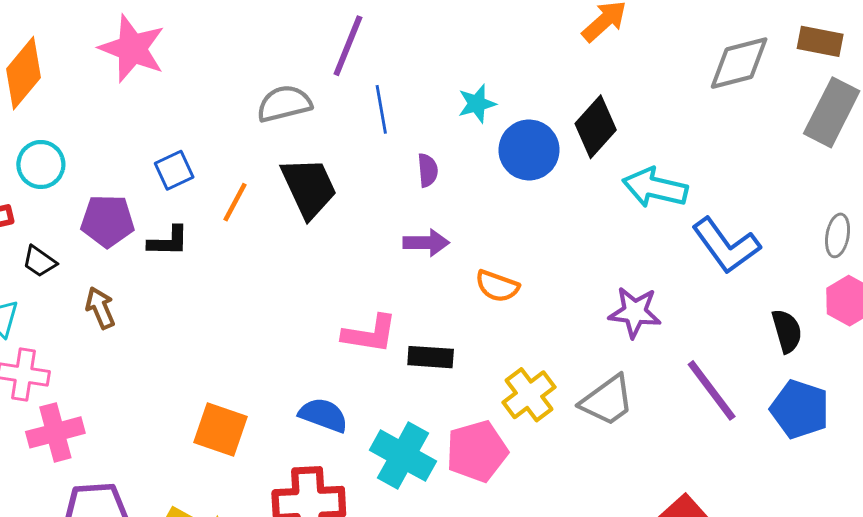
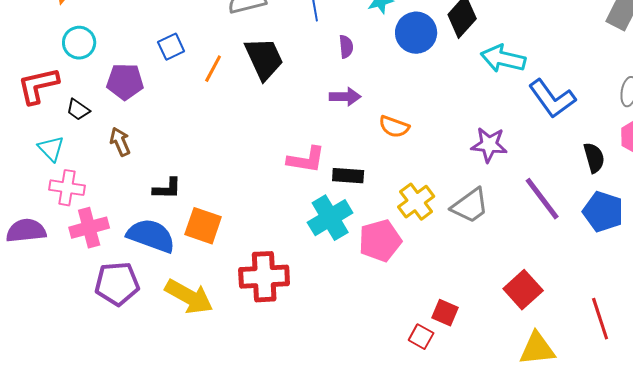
black L-shape: (168, 241) -> (167, 189), moved
blue semicircle: (323, 415) -> (151, 236), moved, size x1.4
cyan cross: (403, 456) -> (330, 218), moved, turned 30

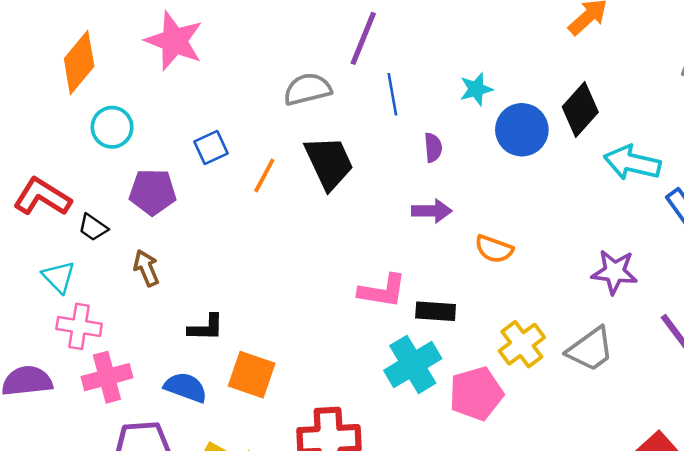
cyan circle: (79, 43) -> (112, 127), moved
red L-shape: (38, 86) -> (42, 197), turned 45
blue semicircle: (151, 236) -> (186, 387), size x0.7

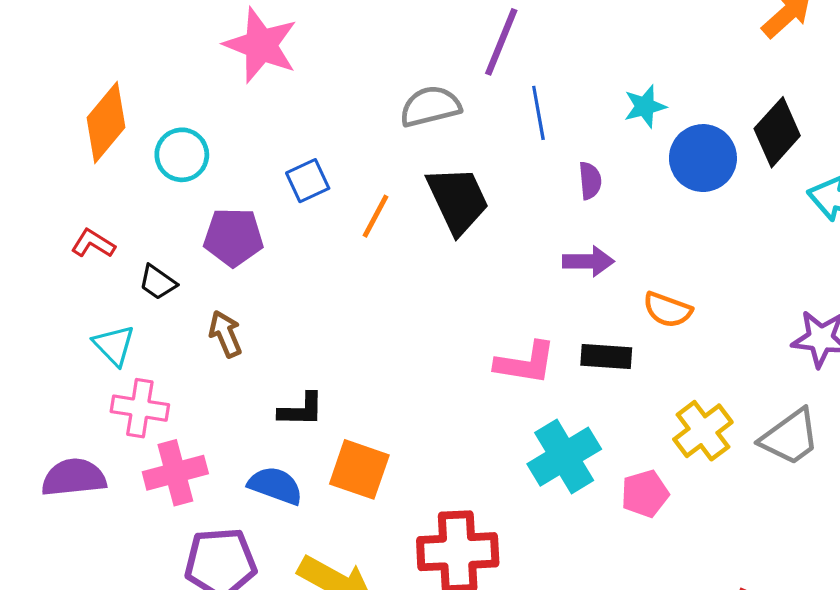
orange diamond: (79, 63) -> (106, 123), moved
red L-shape: (42, 197) -> (93, 244), size x0.6
black rectangle: (436, 311) -> (606, 357), moved
pink pentagon: (476, 394) -> (645, 494), size x0.7

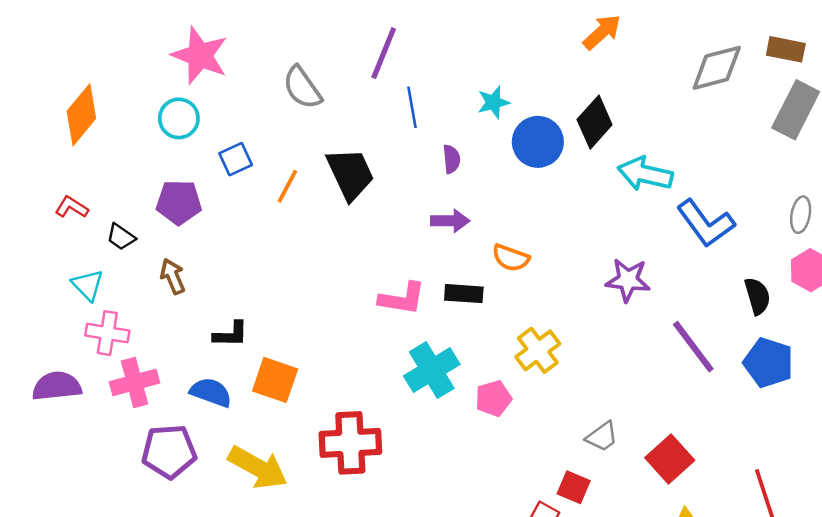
gray semicircle: (430, 106) -> (302, 88), moved, turned -111
cyan circle: (182, 155) -> (179, 118), moved
gray trapezoid: (790, 437) -> (602, 437), moved, size x0.7

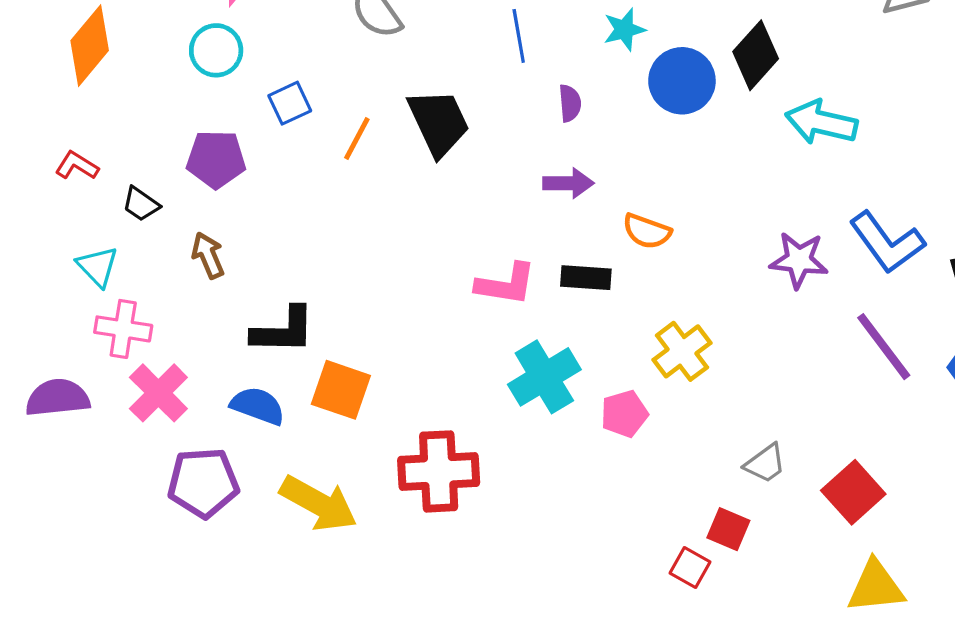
blue L-shape: (706, 223) -> (887, 242), moved
black L-shape: (231, 334) -> (283, 331), size x1.4
pink cross: (134, 382) -> (158, 393), turned -30

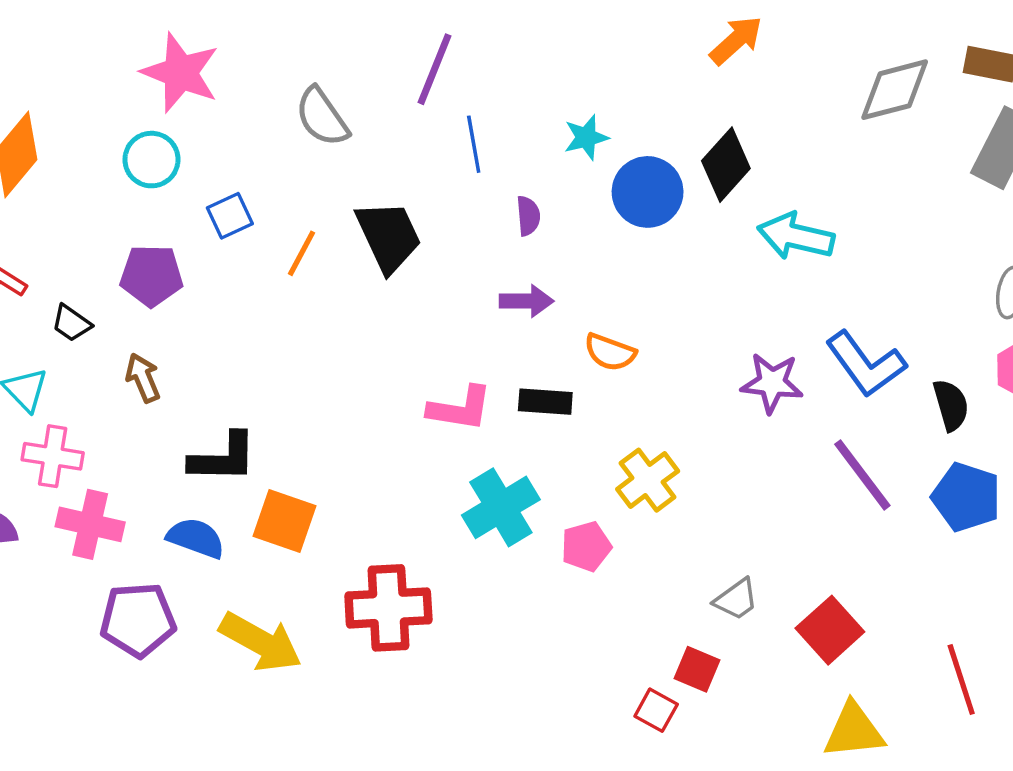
pink cross: (158, 393) -> (90, 524), turned -32

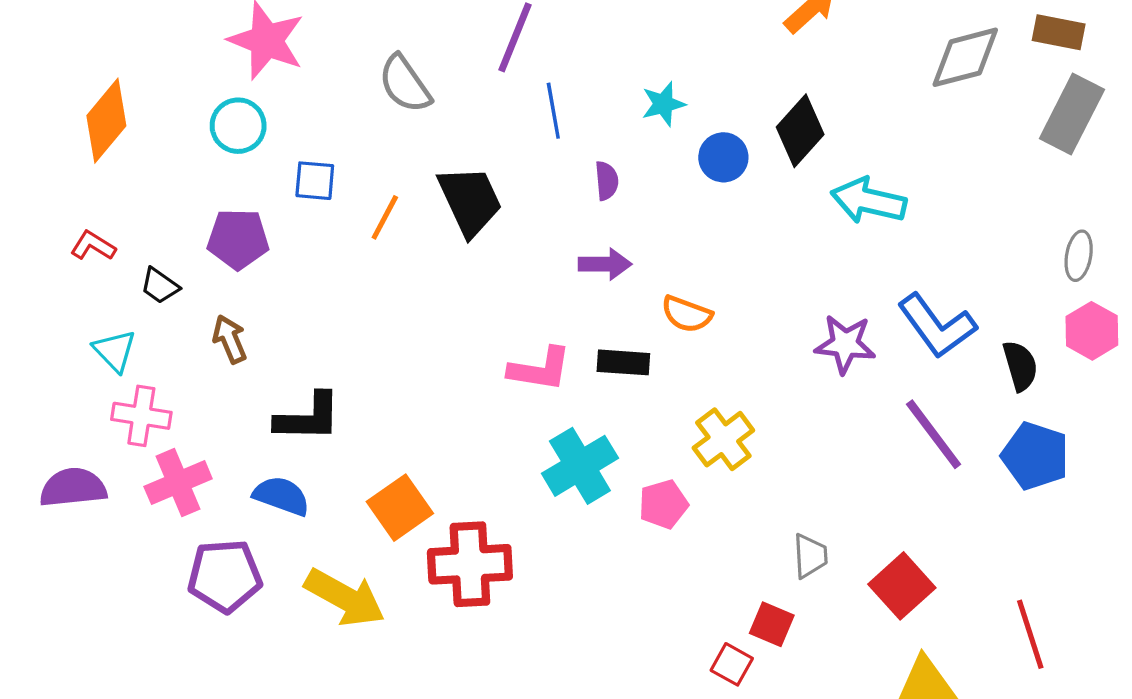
blue circle: (648, 192) -> (723, 157), size x0.7
blue square: (230, 216) -> (315, 181), turned 30
orange square: (284, 521) -> (400, 508), moved, turned 36
pink cross: (90, 524) -> (178, 483), turned -36
gray trapezoid: (736, 599) -> (810, 556), turned -57

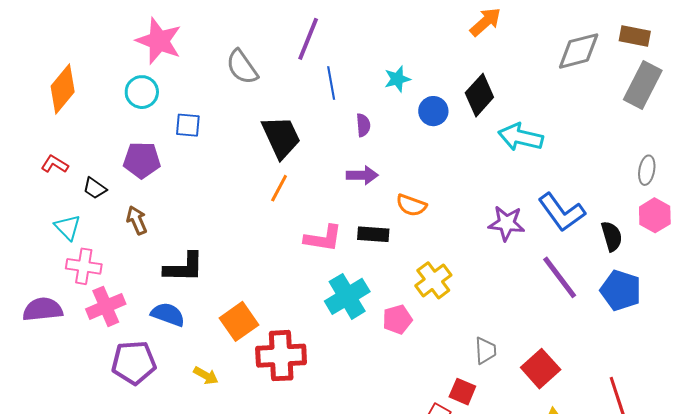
orange line: (385, 217) -> (279, 188), moved
yellow arrow: (345, 598) -> (206, 376), size x0.5

